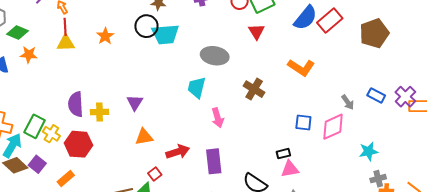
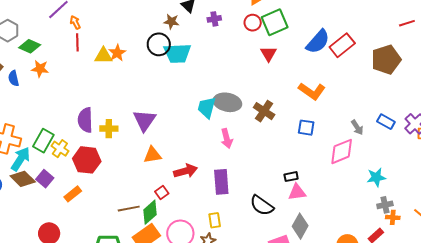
yellow triangle: (66, 43) -> (103, 56), moved
gray ellipse: (215, 56) -> (227, 102), moved
purple triangle: (135, 103) -> (144, 120), size x1.4
blue square: (303, 123) -> (306, 128), moved

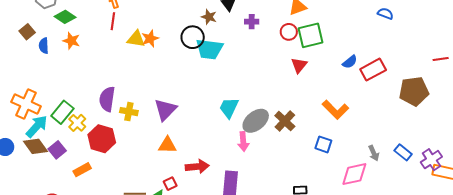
blue semicircle: (318, 42) -> (350, 62), size x0.6
gray ellipse: (227, 102) -> (256, 121), moved, turned -60

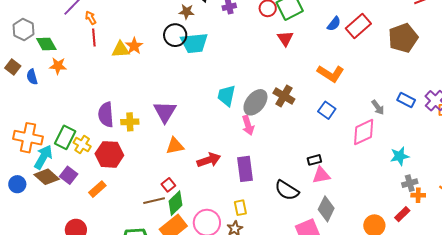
green diamond: (65, 17) -> (46, 44), turned 40
blue square: (323, 144) -> (327, 110), turned 30
red square: (170, 184) -> (168, 185), moved

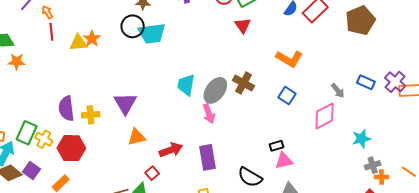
red square: (168, 185) -> (152, 173), moved

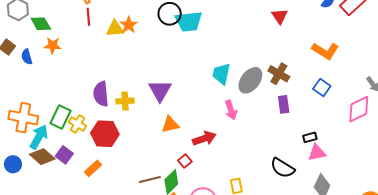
pink arrow: (209, 114) -> (231, 110), moved
purple rectangle: (207, 157) -> (284, 104), moved, size x0.7

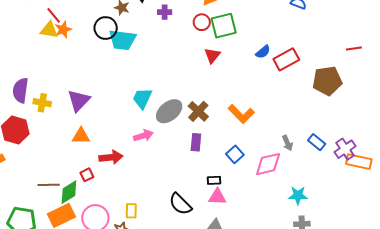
red line: (88, 17) -> (54, 15), moved, turned -48
orange L-shape: (325, 51) -> (241, 114), moved
blue square: (322, 88) -> (235, 154), moved
pink arrow: (231, 110) -> (143, 136), turned -102

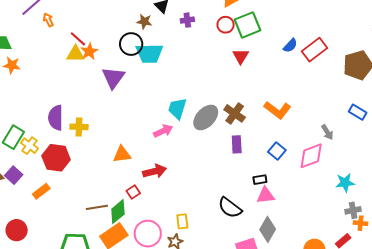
purple triangle: (79, 101) -> (113, 78), moved
pink arrow: (143, 136) -> (163, 131), moved
blue rectangle: (317, 142) -> (358, 112), moved

